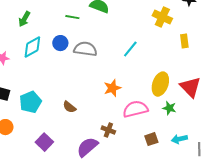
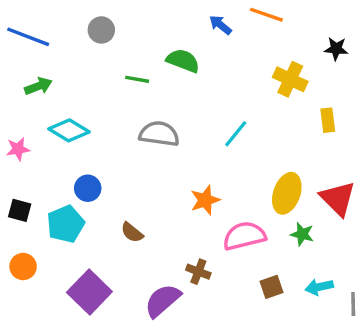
green arrow: (24, 19) -> (38, 86), moved, turned -140
blue circle: (60, 43) -> (88, 188), moved
cyan diamond: (32, 47) -> (69, 130), turned 60
purple square: (44, 142) -> (89, 292), size x1.4

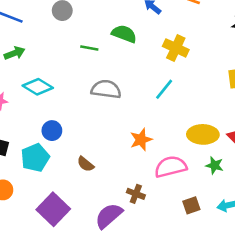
yellow cross: (290, 79) -> (176, 48), moved
yellow ellipse: (287, 193) -> (203, 134), turned 72

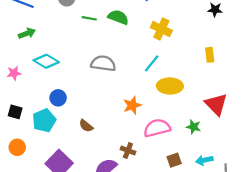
green line: (89, 48) -> (89, 18), moved
yellow ellipse: (203, 134) -> (170, 86), moved

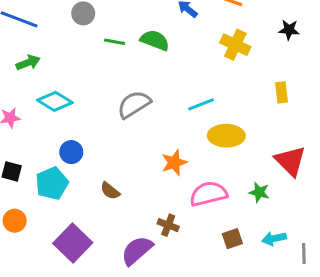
yellow cross: (161, 29) -> (235, 45), moved
gray semicircle: (103, 63) -> (134, 104), turned -40
cyan line: (152, 63) -> (201, 104), turned 30

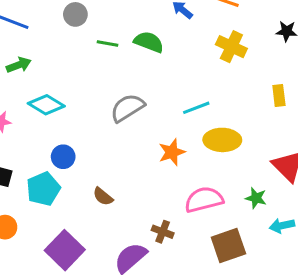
orange star: (174, 163) -> (172, 152), moved
brown square: (232, 239) -> (228, 245), size x1.6
cyan arrow: (274, 239) -> (282, 226), moved

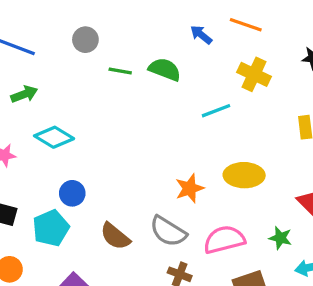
gray semicircle: (127, 108) -> (168, 231), moved, turned -116
cyan line: (196, 108) -> (216, 111), moved
brown semicircle: (103, 197) -> (115, 236), size x1.4

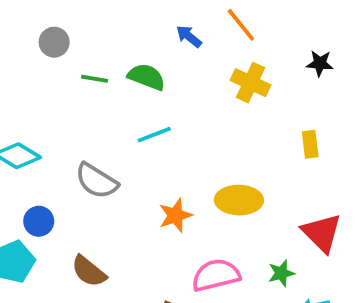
orange line: (246, 25) -> (241, 25), turned 32
cyan line: (216, 111) -> (154, 135), moved
gray semicircle: (168, 231) -> (96, 181), moved
green star: (280, 238) -> (281, 273), turned -30

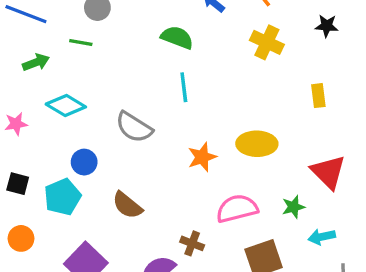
green line: (95, 79) -> (81, 42), moved
cyan line: (154, 135) -> (184, 87), turned -76

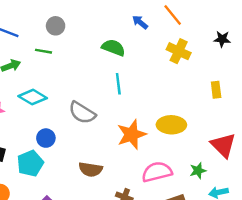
orange star: (202, 157) -> (132, 134), size x1.4
brown semicircle: (127, 205) -> (91, 169), moved, turned -30

